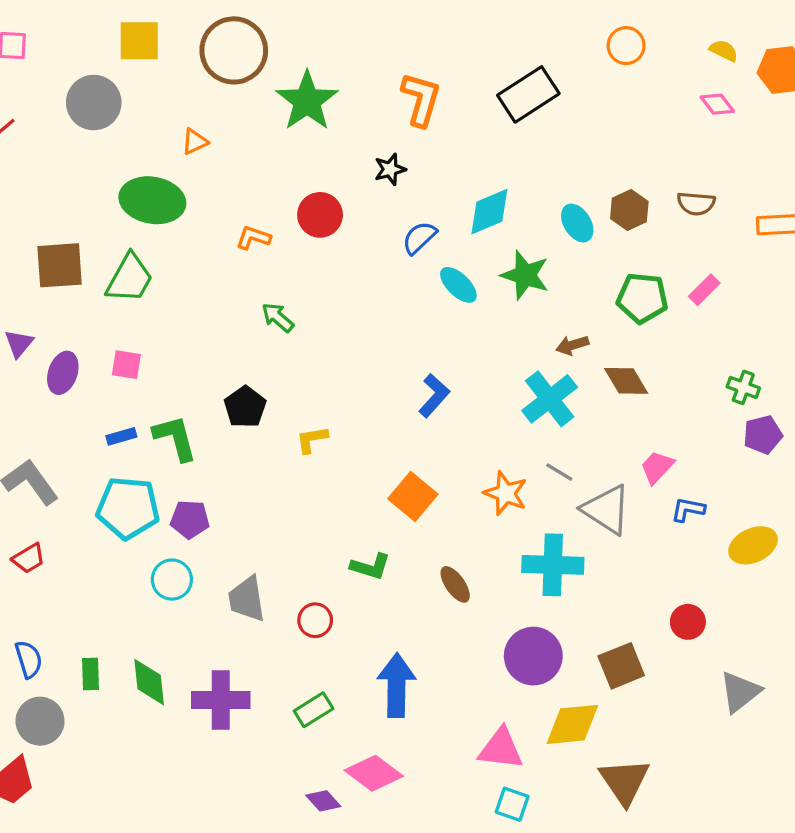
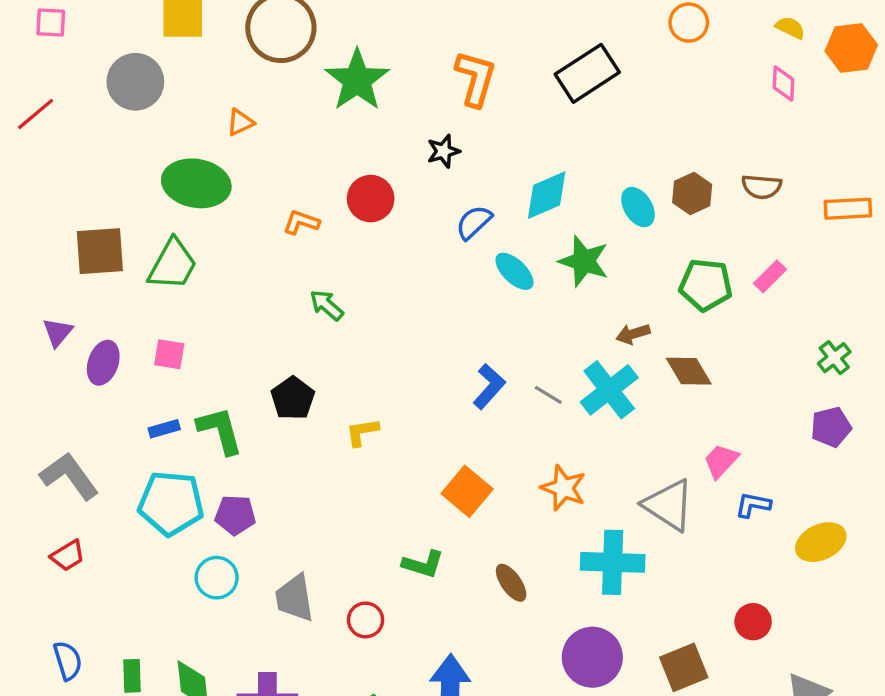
pink diamond: (717, 104) -> (784, 83), turned 40
green cross: (743, 387) -> (834, 358), moved, turned 32
gray line: (559, 472) -> (548, 395), moved

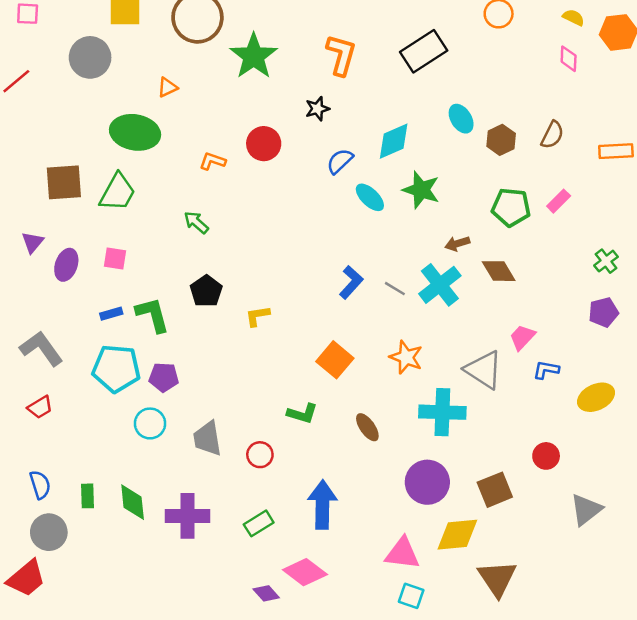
brown semicircle: (762, 187) -> (552, 135), turned -68
cyan ellipse: (638, 207) -> (461, 119), moved
green arrow: (327, 305) -> (196, 222), moved

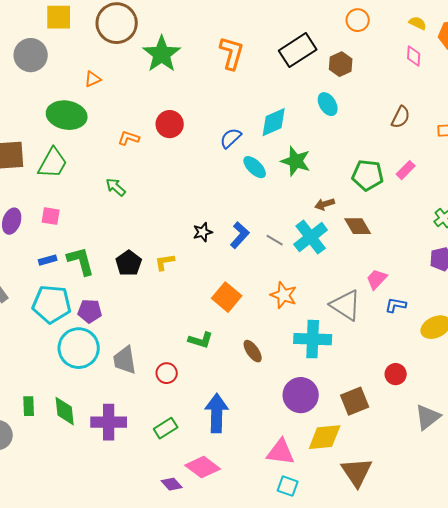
black star: (317, 109) -> (203, 232), moved
brown hexagon: (501, 140) -> (341, 64), moved
black pentagon: (206, 291) -> (129, 263), moved
cyan circle: (150, 423) -> (79, 348), size x1.6

